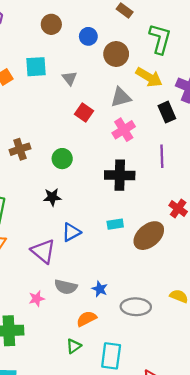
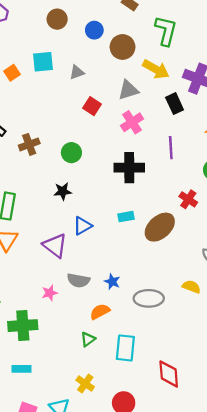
gray triangle: (70, 78) -> (77, 72), turned 49

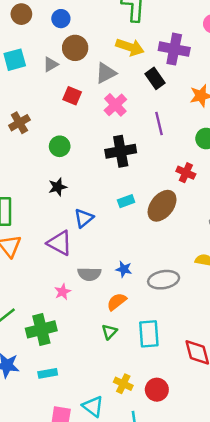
brown circle: (123, 47) -> (75, 48), moved
brown cross: (29, 144) -> (19, 123), moved
yellow cross: (85, 384) -> (123, 384), moved

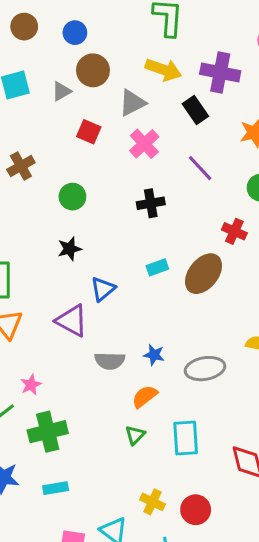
purple line: (159, 124) -> (200, 168), turned -30
black cross: (121, 151) -> (151, 203), size x0.7
pink star: (63, 292) -> (31, 385), moved

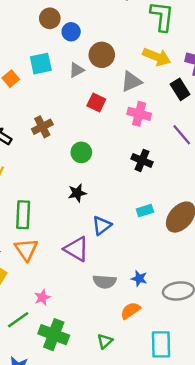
blue circle: (75, 33) -> (71, 32), moved
pink cross: (144, 144) -> (139, 114), turned -35
black cross: (151, 203) -> (142, 160), turned 30
green cross: (48, 432) -> (54, 335), turned 32
green triangle: (135, 435) -> (105, 341), moved

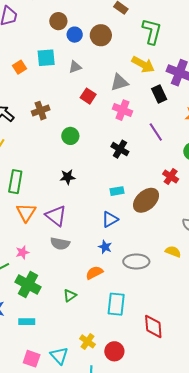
brown circle: (102, 55) -> (101, 35), moved
black star: (77, 193) -> (68, 177), moved
blue triangle: (102, 225) -> (110, 219), moved
orange triangle: (26, 249) -> (26, 212), moved
gray semicircle: (105, 282) -> (60, 244), moved

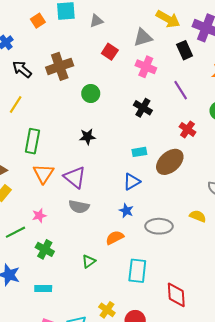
brown cross: (41, 111) -> (60, 66), size x1.4
red cross: (171, 176) -> (187, 129), moved
green cross: (28, 284) -> (45, 249), size x0.7

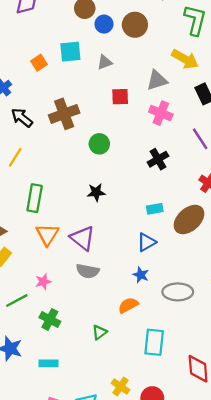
red square: (110, 52) -> (120, 97), turned -35
black cross: (143, 108) -> (158, 159), turned 30

